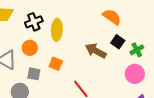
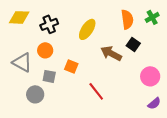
orange semicircle: (112, 17) -> (127, 19), turned 48
yellow ellipse: (57, 30) -> (87, 29), moved, turned 30
green cross: (137, 50) -> (152, 17), moved

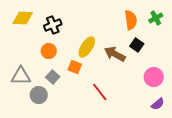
yellow ellipse: (87, 29) -> (87, 47), moved
gray triangle: (22, 62) -> (21, 76), moved, turned -30
gray square: (49, 76) -> (53, 77), turned 32

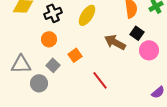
yellow ellipse: (87, 47) -> (87, 15), moved
orange square: (75, 67) -> (75, 55), turned 32
pink circle: (154, 77) -> (149, 50), moved

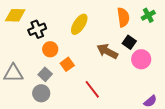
black cross: (53, 13) -> (37, 29), moved
orange circle: (49, 39) -> (50, 49), moved
gray circle: (39, 83) -> (41, 93), moved

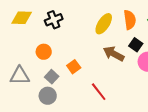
yellow ellipse: (79, 24) -> (104, 24), moved
black cross: (37, 29) -> (54, 20), moved
orange circle: (50, 49) -> (44, 52), moved

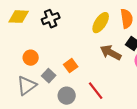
orange circle: (44, 52) -> (31, 58), moved
gray triangle: (20, 76) -> (27, 86), moved, turned -35
gray circle: (48, 96) -> (67, 96), moved

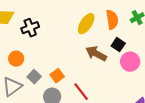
black cross: (51, 19) -> (30, 28), moved
orange square: (71, 66) -> (57, 76), moved

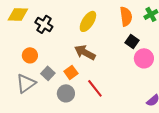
yellow ellipse: (86, 24) -> (88, 21), moved
black cross: (30, 28) -> (44, 24), turned -36
brown arrow: (96, 54) -> (85, 52), moved

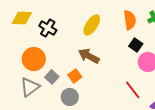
orange circle: (30, 55) -> (34, 59), size x1.5
red line: (95, 88) -> (133, 90), moved

